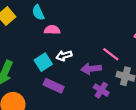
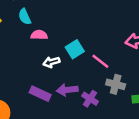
cyan square: (43, 62) -> (75, 49), moved
purple arrow: (91, 69) -> (67, 90), moved

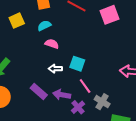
cyan semicircle: (25, 17) -> (44, 26), turned 72
cyan square: (75, 49) -> (77, 64), turned 35
pink line: (100, 61) -> (85, 86), moved

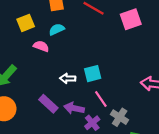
pink semicircle: (52, 44) -> (41, 46), moved
cyan square: (77, 64) -> (93, 74), turned -35

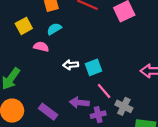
white arrow: (68, 78) -> (71, 65), moved
purple rectangle: (48, 104) -> (48, 112), moved
purple cross: (92, 123) -> (98, 115), turned 32

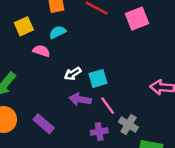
white arrow: (71, 65) -> (73, 74), turned -32
purple arrow: (79, 103) -> (80, 99), moved

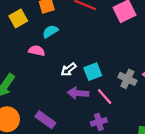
yellow square: (24, 26) -> (18, 18), moved
gray cross: (128, 125) -> (127, 79), moved

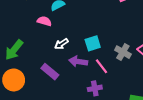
white arrow: (68, 69) -> (61, 44), moved
purple rectangle: (45, 120) -> (50, 72), moved

